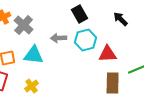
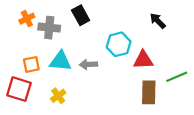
black rectangle: (80, 14) -> (81, 15), moved
gray cross: (24, 25) -> (49, 28), turned -36
gray arrow: (59, 38) -> (88, 64), moved

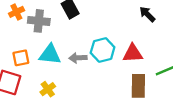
cyan hexagon: (119, 44) -> (103, 50), moved

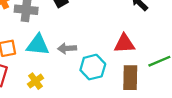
cyan hexagon: (103, 50) -> (93, 67), moved

